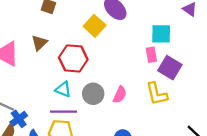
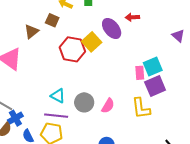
cyan square: (161, 34) -> (153, 67), moved, turned -30
brown triangle: (39, 43) -> (31, 32), moved
red hexagon: (73, 58) -> (72, 49), moved
purple square: (170, 68) -> (155, 86), turned 30

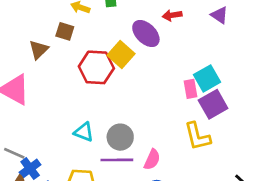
purple triangle: (178, 36) -> (219, 15), moved
pink semicircle: (108, 106) -> (152, 160), moved
purple line: (56, 116) -> (117, 160), moved

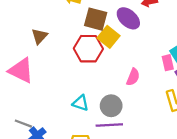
brown square: (65, 31) -> (96, 19), moved, size x1.5
pink semicircle: (152, 160) -> (133, 77), moved

